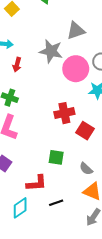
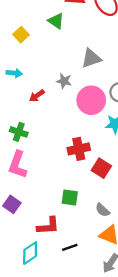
gray star: (51, 51) -> (64, 81), size x0.6
red arrow: (17, 65) -> (37, 96), moved, turned 40

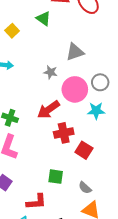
red arrow: (37, 96) -> (49, 110), moved, size x1.6

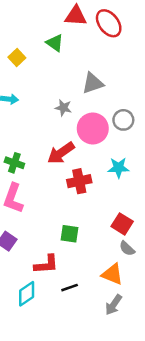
cyan star: (96, 111) -> (118, 168), moved
red square: (84, 150) -> (122, 224), moved
gray semicircle: (85, 188) -> (127, 248), moved

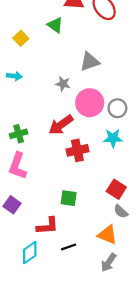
gray circle: (123, 120) -> (117, 108), moved
green cross: (14, 163) -> (19, 134), turned -35

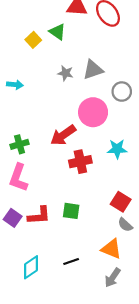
yellow square: (21, 38) -> (33, 40), moved
gray star: (63, 84) -> (65, 73), moved
gray circle: (117, 108) -> (122, 92), moved
red L-shape: (48, 226) -> (39, 216), moved

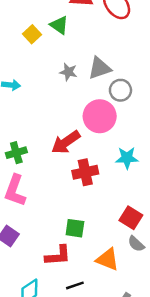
gray circle: (122, 92) -> (120, 90), moved
red L-shape: (39, 216) -> (58, 256), moved
orange triangle: (111, 249) -> (107, 259), moved

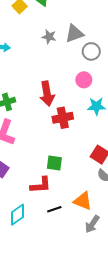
pink circle: (100, 116) -> (84, 80), moved, size x0.6
red arrow: (66, 142) -> (47, 94), turned -65
orange triangle: (107, 259) -> (83, 201), moved

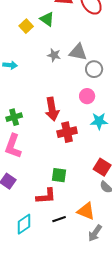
gray triangle: (74, 34) -> (78, 52), turned 30

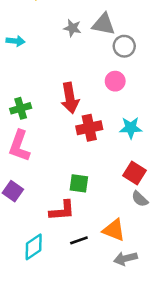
cyan star: (99, 121) -> (131, 128), moved
gray arrow: (95, 233) -> (126, 259), turned 42

